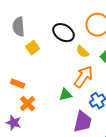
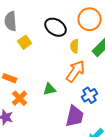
yellow semicircle: (83, 52) -> (75, 46), turned 48
green triangle: (66, 95) -> (50, 89), moved

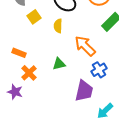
yellow semicircle: (75, 46) -> (58, 26), moved
orange arrow: (76, 71) -> (85, 46), turned -80

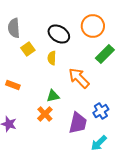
blue cross: (99, 70) -> (101, 111), moved
orange cross: (29, 73) -> (45, 114), moved

